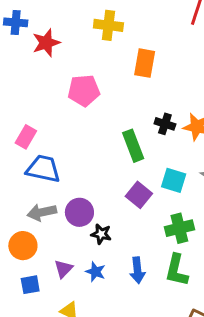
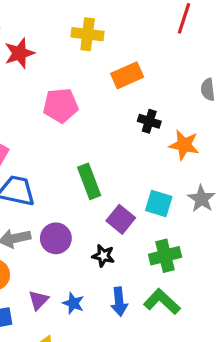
orange rectangle: (145, 63) -> (127, 75), turned 56
black cross: (165, 124) -> (149, 121), moved
green rectangle: (133, 146) -> (89, 181), moved
black star: (101, 234) -> (103, 256), moved
green L-shape: (177, 270) -> (162, 302), turned 120

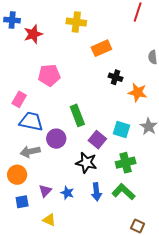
pink pentagon: (61, 105) -> (49, 75), moved
purple circle: (56, 238) -> (56, 139), moved
black star: (103, 256) -> (86, 163), size x1.5

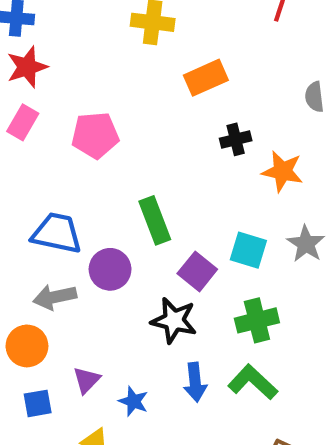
red star: (33, 34) -> (27, 67), moved
black cross: (116, 77) -> (236, 139), turned -32
pink rectangle: (19, 99) -> (23, 122), moved
blue star: (67, 193) -> (133, 401), moved

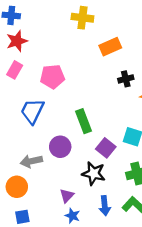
blue trapezoid: (57, 233) -> (32, 111), moved, turned -76
purple triangle: (87, 380) -> (67, 196), moved

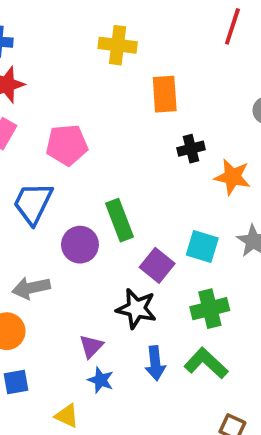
orange rectangle: (110, 47) -> (165, 94), turned -70
purple circle: (60, 147) -> (80, 245), moved

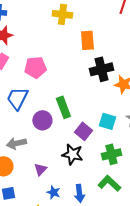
black cross: (191, 149) -> (101, 69), size x1.6
purple triangle: (91, 346) -> (40, 169), moved
blue arrow: (155, 363) -> (79, 193), moved

